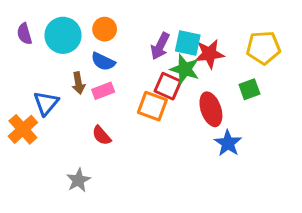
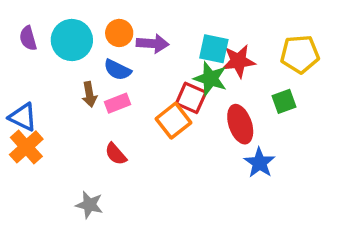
purple arrow: (160, 46) -> (153, 44), moved, turned -112
blue triangle: (46, 103) -> (23, 117), moved, turned -44
orange square: (152, 106) -> (174, 121), turned 32
gray star: (78, 180) -> (89, 205), turned -30

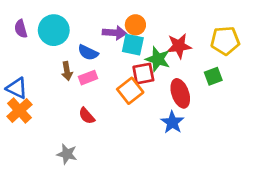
orange circle: (119, 33) -> (135, 25), moved
cyan square: (214, 49) -> (133, 45), moved
red square: (191, 98) -> (143, 74), turned -35
blue star: (259, 163) -> (172, 122), moved

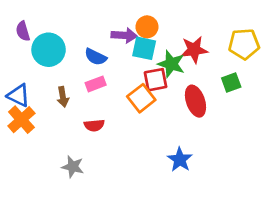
cyan circle: (54, 30) -> (49, 50), moved
brown arrow: (67, 71) -> (63, 97), moved
red semicircle: (87, 116) -> (94, 125), turned -54
blue star: (172, 122) -> (180, 160), moved

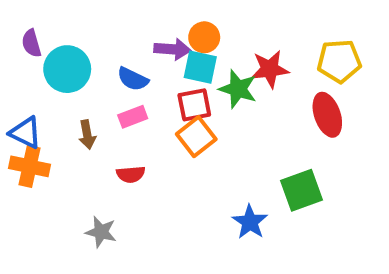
red square: (156, 80) -> (194, 105), moved
green square: (231, 83) -> (302, 190), moved, size x1.5
red ellipse: (195, 101) -> (327, 115), moved
orange cross: (21, 120) -> (29, 166), turned -36

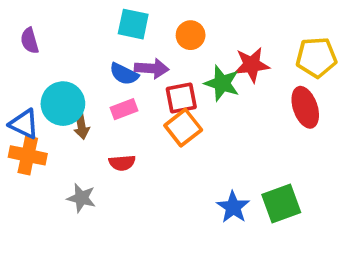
purple arrow: (172, 49) -> (152, 68), moved
cyan square: (200, 67) -> (133, 24), moved
cyan circle: (67, 69) -> (63, 104), moved
green square: (302, 190) -> (281, 203), moved
gray star: (101, 232) -> (81, 198), moved

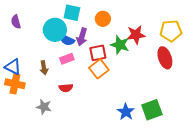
purple arrow: (152, 68) -> (82, 37), turned 102
cyan circle: (63, 104) -> (55, 30), moved

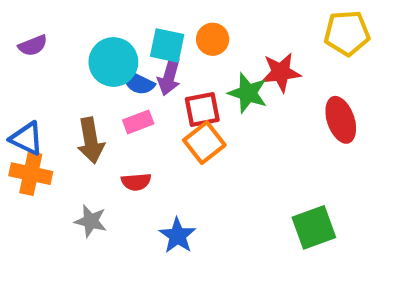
cyan square: (72, 13) -> (167, 45), moved
purple semicircle: (16, 22) -> (33, 45), turned -96
yellow pentagon: (171, 31) -> (347, 33), moved
brown arrow: (44, 68) -> (91, 141), size x1.5
blue star: (126, 112) -> (177, 236), moved

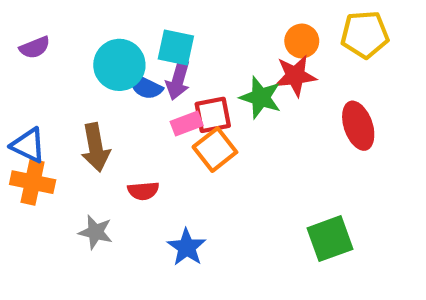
orange circle: (213, 39) -> (302, 41), moved
pink rectangle: (138, 122) -> (187, 124), moved

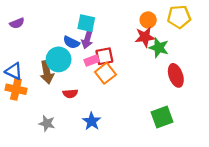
cyan circle: (119, 65) -> (59, 59), moved
green star: (261, 97) -> (159, 48), moved
red ellipse: (358, 126) -> (176, 75), moved
gray star: (96, 232) -> (47, 123), moved

